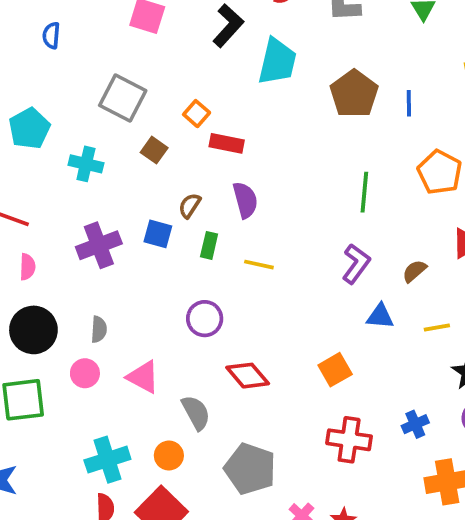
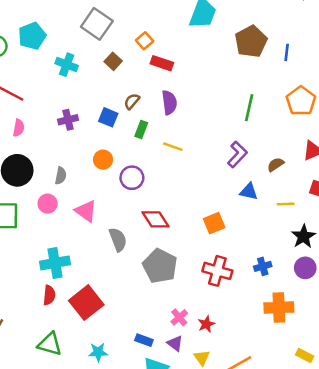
purple cross: (99, 245) -> (68, 120), size x0.7
orange circle: (169, 455) -> (103, 160), moved
gray pentagon: (250, 469) -> (160, 266), moved

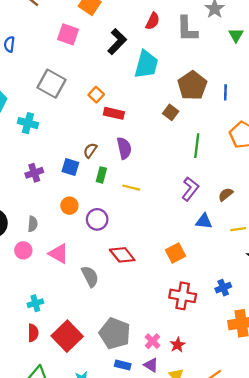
brown square: (113, 61) -> (171, 112), moved
cyan cross: (55, 263) -> (35, 303), size x0.6
gray pentagon: (160, 266) -> (115, 333), moved

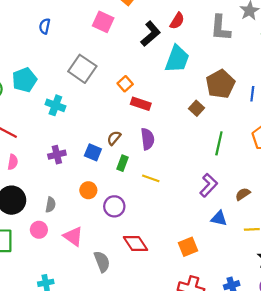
red semicircle: (153, 21) -> (177, 21), moved

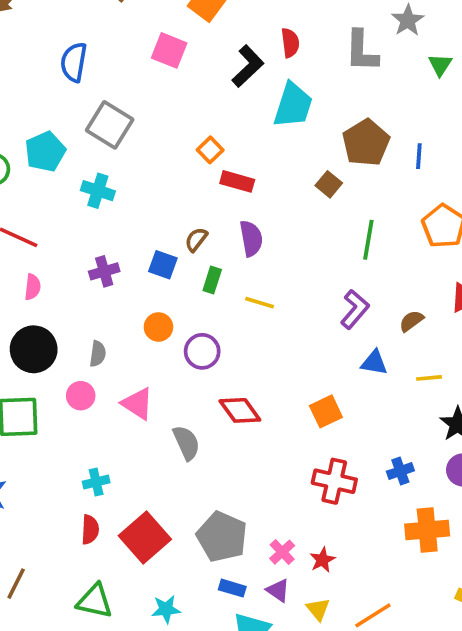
red semicircle: (177, 21) -> (290, 43), turned -36
blue semicircle: (45, 26) -> (74, 62), size x1.5
gray square: (82, 69) -> (110, 125), moved

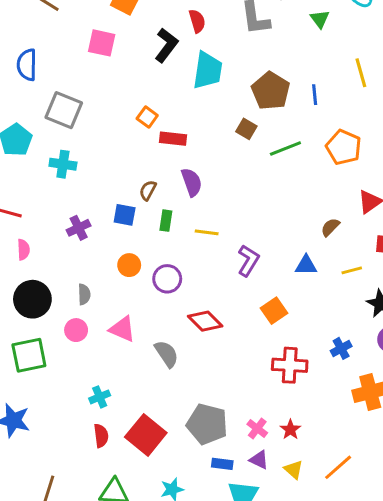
green line: (368, 240) -> (285, 149), moved, turned 68
purple L-shape: (355, 309) -> (248, 261), moved

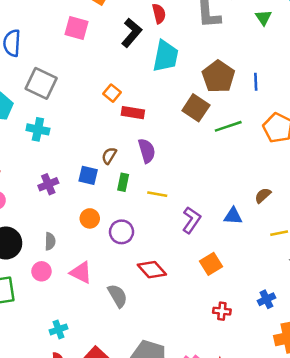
brown square: (246, 129) -> (196, 108), size x1.5
blue triangle: (306, 265) -> (233, 216), moved
red cross: (290, 365) -> (222, 311), size x0.6

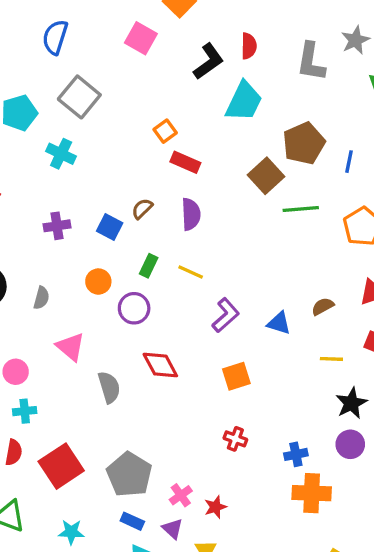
green rectangle: (123, 182) -> (149, 266), moved
pink circle: (41, 271) -> (16, 372), moved
blue cross: (266, 299) -> (296, 454), moved

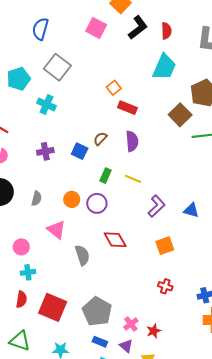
black L-shape: (208, 61) -> (138, 28), moved
orange circle: (98, 282) -> (72, 199), moved
red square: (61, 466) -> (53, 307), turned -32

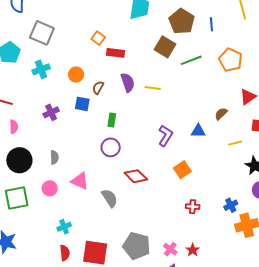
cyan cross: (47, 104) -> (41, 69), turned -30
yellow line: (133, 179) -> (153, 88), moved
orange circle: (72, 199) -> (76, 75), moved
pink circle: (21, 247) -> (50, 188), moved

